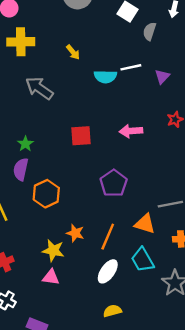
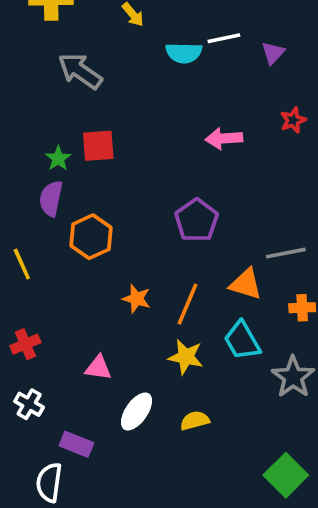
red square: (81, 136) -> (98, 146), moved
yellow star: (53, 251) -> (186, 357), moved
white ellipse: (108, 271) -> (136, 411), moved

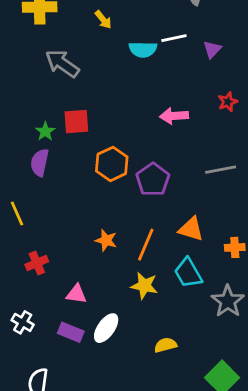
orange hexagon: (91, 237) -> (112, 164), moved
gray line: (286, 253) -> (221, 170), moved
red cross: (25, 344) -> (37, 263), moved
yellow semicircle: (195, 421) -> (166, 345), moved
purple rectangle: (76, 444) -> (71, 332), moved

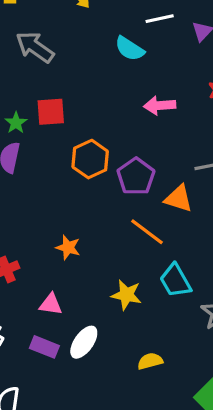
cyan semicircle: (143, 49) -> (130, 49), moved, turned 32
orange triangle: (191, 229) -> (179, 199), moved
orange star: (106, 240) -> (68, 247), moved
orange line: (146, 245) -> (147, 232), moved, turned -76

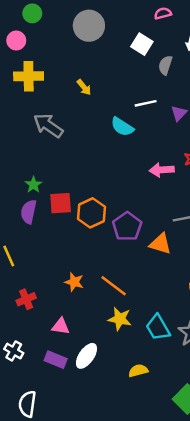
pink arrow: (160, 105) -> (162, 170), moved
red square: (51, 112) -> (61, 203), moved
orange line: (147, 232) -> (114, 286), moved
cyan trapezoid: (175, 281) -> (158, 328), moved

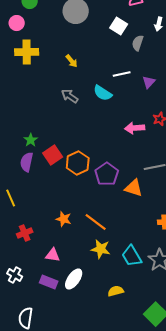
gray arrow: (48, 126) -> (70, 96), moved, size x0.7
red square: (61, 203) -> (53, 155), turned -30

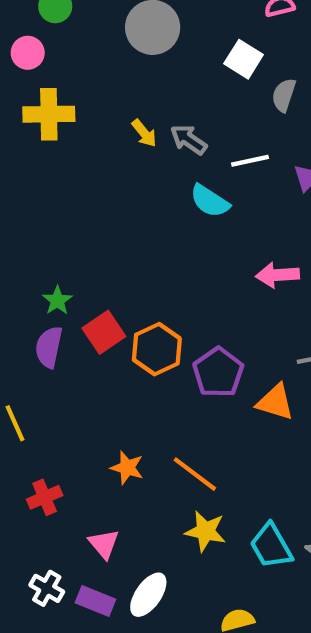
gray arrow: (70, 96) -> (189, 140), moved
pink triangle: (53, 255) -> (104, 544), turned 42
white cross: (15, 275) -> (47, 588), moved

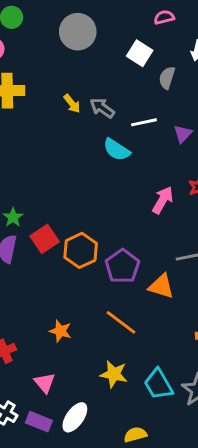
pink arrow: (277, 275) -> (163, 200), turned 124
orange line: (195, 474) -> (121, 322), moved

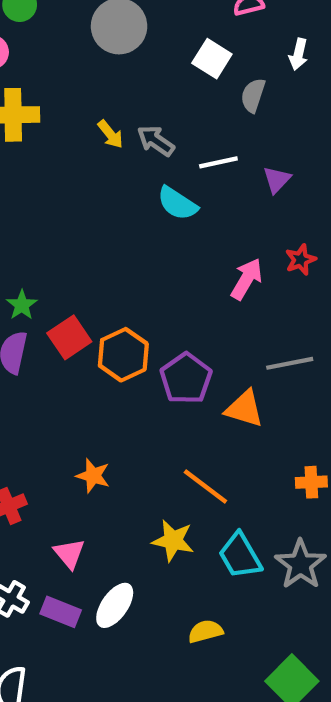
orange line: (121, 322) -> (205, 487), moved

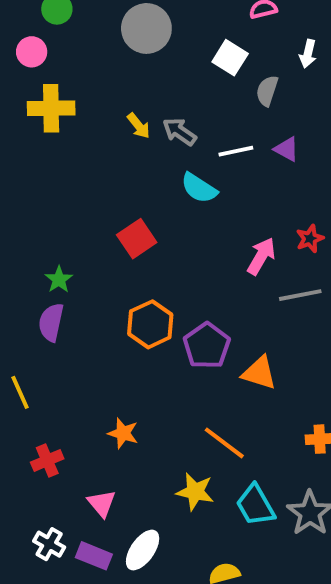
purple triangle: (277, 180) -> (287, 149), moved, turned -44
red square: (69, 337) -> (137, 239), moved
gray line: (290, 363) -> (300, 295), moved

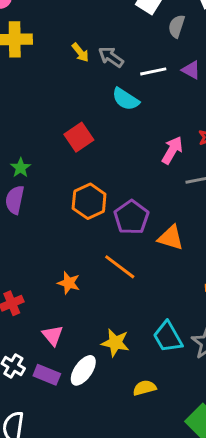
orange line: (224, 443) -> (120, 267), moved
yellow star: (195, 492) -> (115, 343), moved

